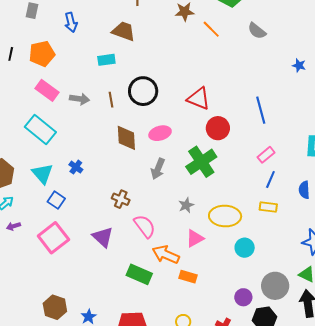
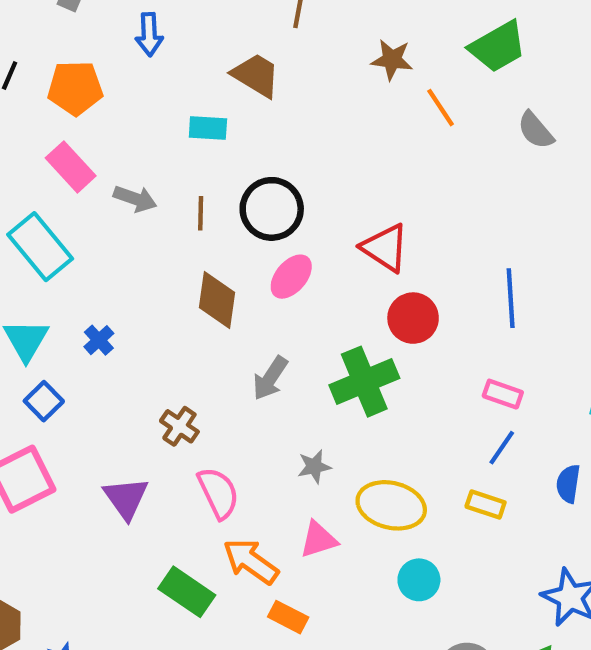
pink ellipse: (160, 133) -> (291, 277), moved, turned -45
pink rectangle: (266, 155) -> (503, 394), turned 48

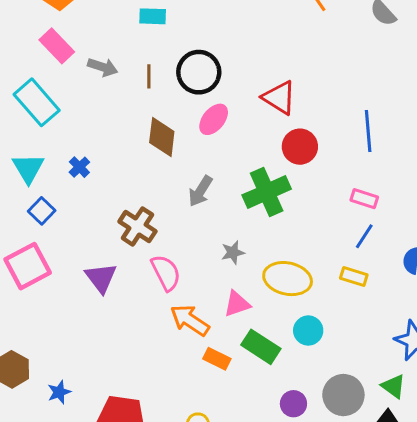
brown cross: (179, 426) -> (137, 226), size x1.4
green rectangle: (187, 592) -> (261, 347), moved

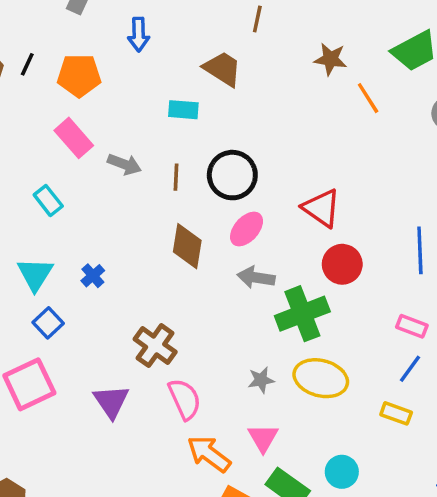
cyan rectangle: (37, 102) -> (48, 200), size x0.6
gray arrow: (200, 191) -> (256, 277), moved, turned 64
yellow ellipse: (288, 279) -> (321, 378), moved
pink triangle: (237, 304) -> (263, 438), turned -44

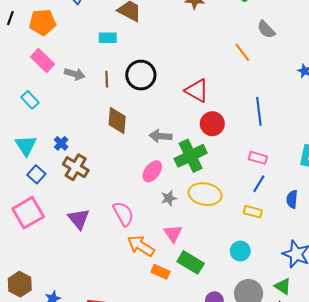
orange line: (368, 98) -> (242, 52), moved
pink ellipse: (247, 229) -> (152, 171), moved
brown cross: (155, 346) -> (76, 167), moved
cyan circle: (342, 472) -> (240, 251), moved

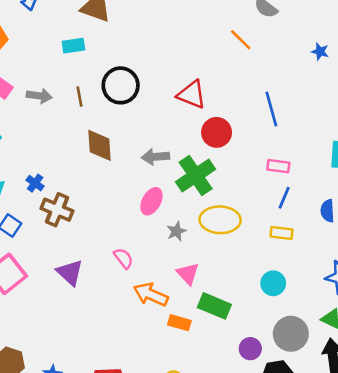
pink semicircle: (123, 214) -> (123, 258), size x0.7

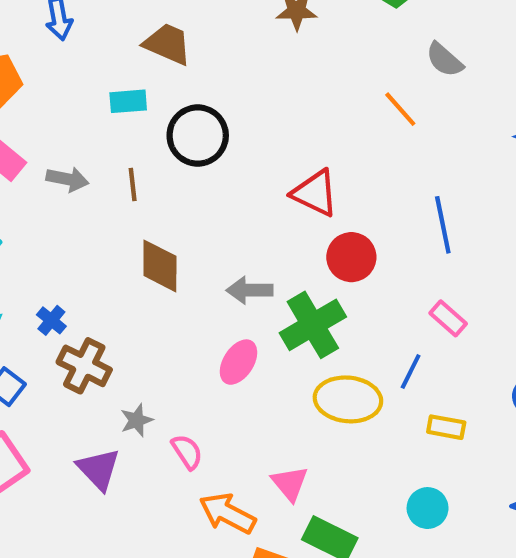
black circle: (121, 85) -> (198, 136), moved
pink rectangle: (278, 166) -> (448, 318), turned 30
blue line: (284, 198) -> (411, 372), moved
gray star: (176, 231) -> (137, 420), moved

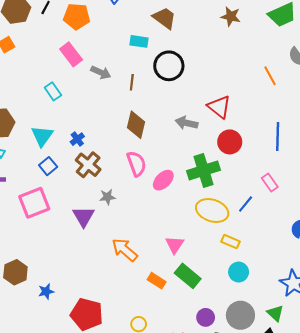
gray arrow: (250, 290) -> (186, 123), moved
yellow rectangle: (446, 427) -> (231, 242), moved
pink semicircle: (187, 452) -> (136, 164), moved, size x1.4
orange arrow: (227, 513) -> (125, 250), moved

